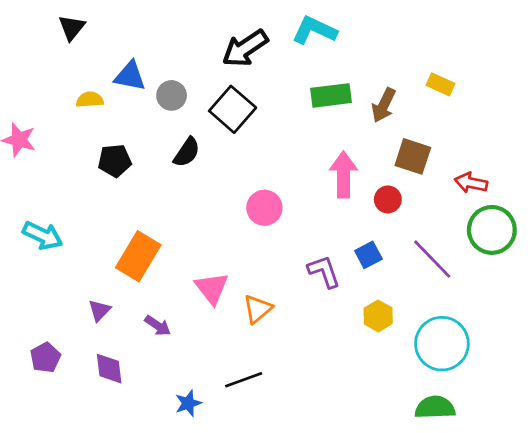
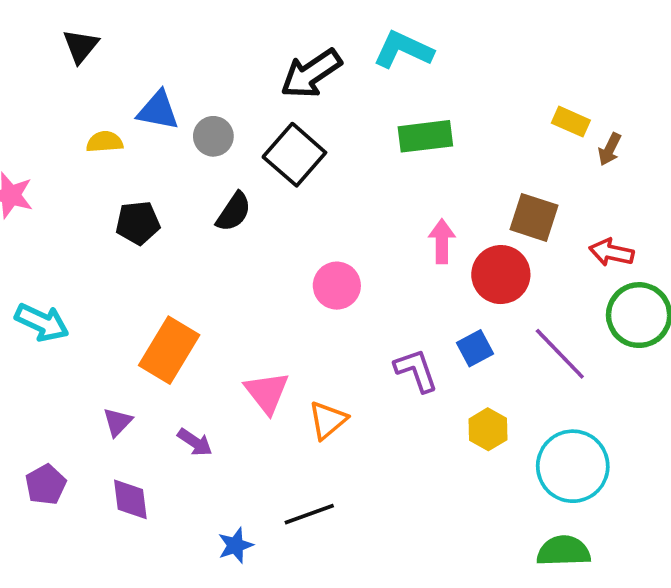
brown arrow: (384, 105) -> (610, 149), moved, size x0.7
pink arrow: (343, 174) -> (442, 241), size x0.7
red circle: (388, 199) -> (501, 275), size x1.6

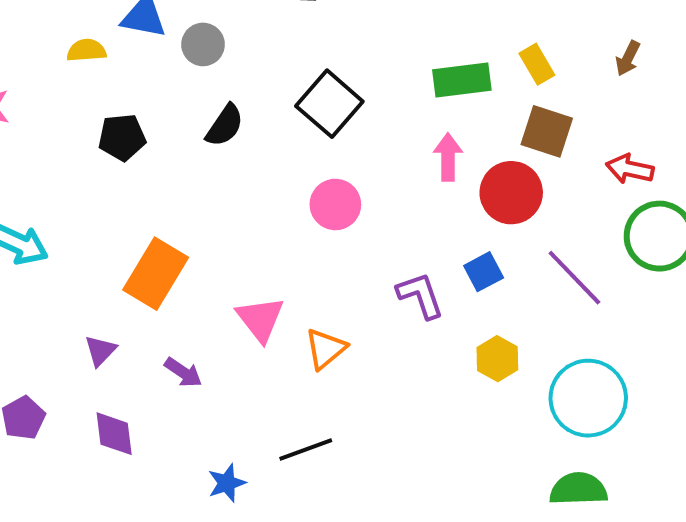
yellow rectangle: (571, 122) -> (537, 64), moved, turned 36
green rectangle: (425, 136) -> (462, 80), moved
black square: (294, 155) -> (329, 104), moved

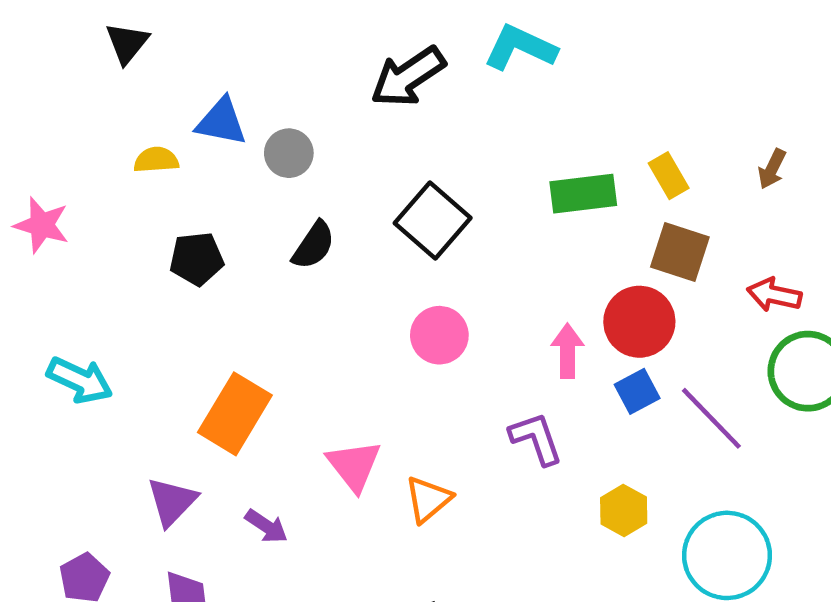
pink arrow: (448, 157) -> (567, 351), moved
blue square: (484, 272) -> (637, 391), moved
purple triangle: (100, 351) -> (172, 501), size x1.4

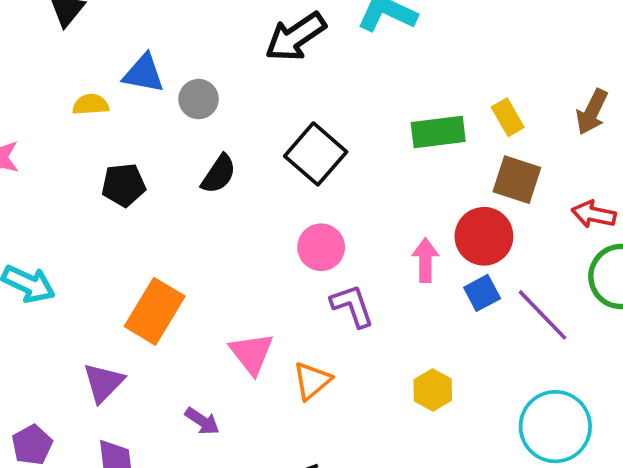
brown arrow: (772, 169) -> (592, 112), size x1.4
purple L-shape: (536, 439) -> (352, 306), moved
yellow hexagon: (624, 510) -> (433, 390), moved
purple arrow: (266, 526) -> (202, 421), moved

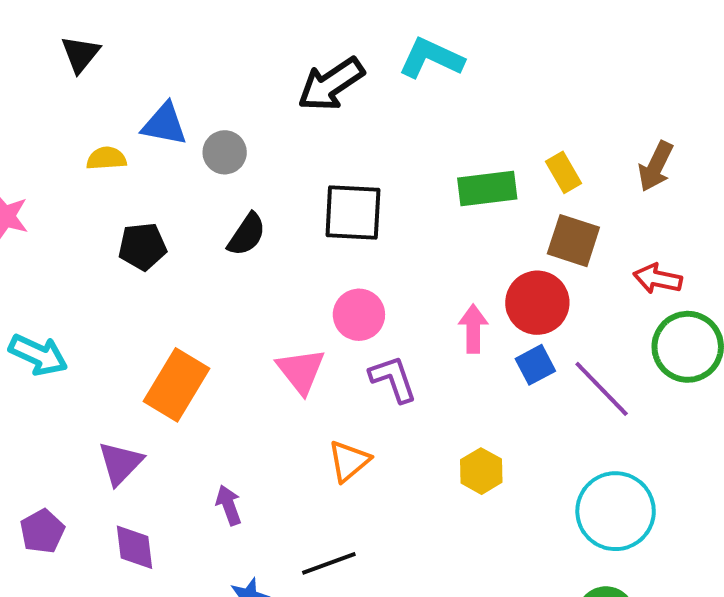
black square: (316, 154) -> (353, 212), turned -38
pink triangle: (252, 353) -> (301, 371), moved
purple arrow: (202, 421) -> (229, 505), turned -144

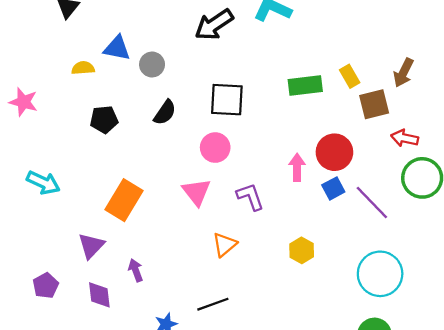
brown square: (573, 241) -> (374, 104), moved, turned -32
pink circle: (359, 315) -> (215, 148), moved
purple arrow: (229, 505) -> (136, 270), moved

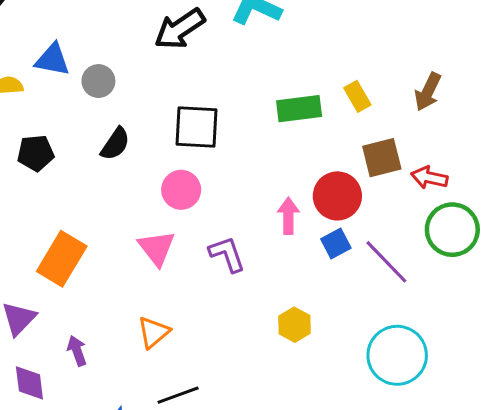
brown square: (374, 104) -> (382, 158), moved
orange triangle: (225, 245) -> (154, 332), moved

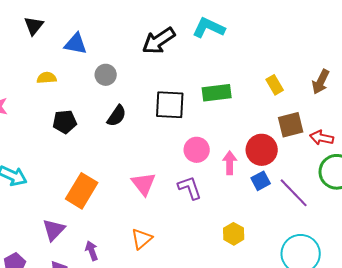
blue triangle: (52, 60) -> (76, 44), moved
green rectangle: (299, 109) -> (217, 93), moved
pink circle: (181, 190) -> (197, 150), moved

